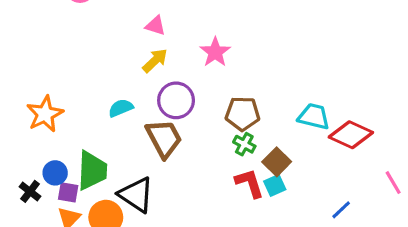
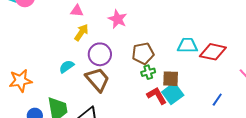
orange star: (45, 114) -> (20, 81), turned 30
green cross: (244, 144) -> (148, 72), turned -32
brown square: (277, 162) -> (171, 79), turned -30
cyan square: (275, 185) -> (173, 94), size x1.5

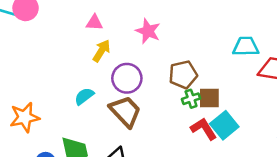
cyan trapezoid: (187, 45) -> (246, 46), moved
brown square: (171, 79) -> (209, 98), moved

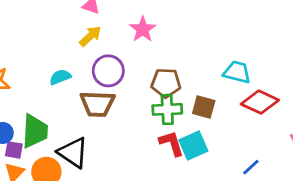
brown square: (209, 98) -> (204, 107), moved
green cross: (191, 99) -> (167, 109), size x1.5
brown trapezoid: (125, 111) -> (97, 104), turned 120

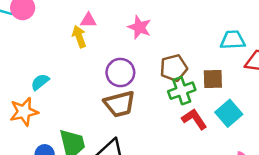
yellow arrow: (90, 36) -> (79, 37), moved, turned -50
cyan semicircle: (60, 77) -> (40, 82), moved
cyan square: (193, 145) -> (229, 113), moved

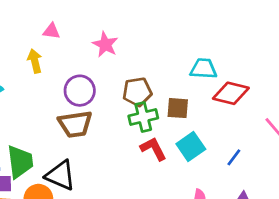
yellow arrow: (79, 37) -> (35, 61), moved

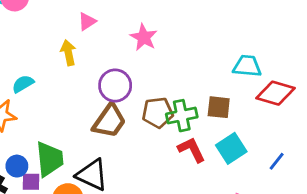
pink triangle: (51, 31) -> (87, 22), turned -42
brown pentagon: (137, 92) -> (158, 113), moved
brown trapezoid: (75, 124) -> (109, 121), turned -48

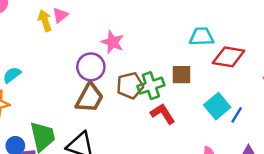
pink star: (144, 37) -> (113, 42), moved
yellow arrow: (68, 53) -> (45, 21), moved
cyan square: (231, 148) -> (217, 106), moved

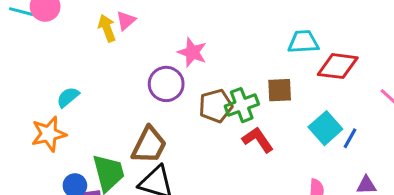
brown trapezoid: (90, 98) -> (149, 145), moved

